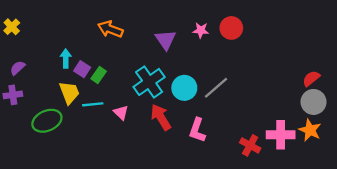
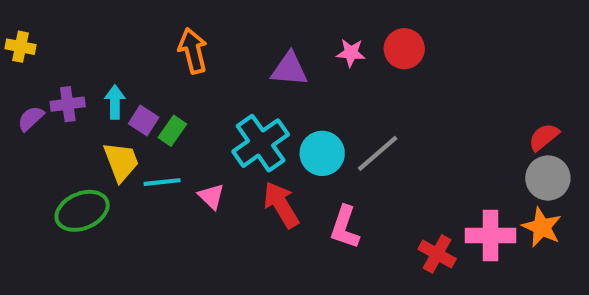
yellow cross: (12, 27) -> (20, 47), turned -35
orange arrow: (110, 29) -> (193, 51), turned 55
purple triangle: (166, 40) -> (289, 69), turned -50
purple cross: (13, 95) -> (68, 104), moved

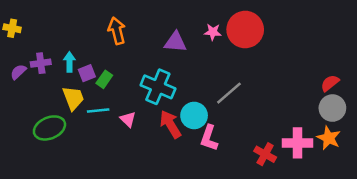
red circle: (404, 49) -> (245, 30), size x1.5
purple square: (144, 121) -> (87, 73), turned 35
cyan cross: (261, 143) -> (158, 87), turned -32
cyan circle: (322, 153) -> (194, 115), moved

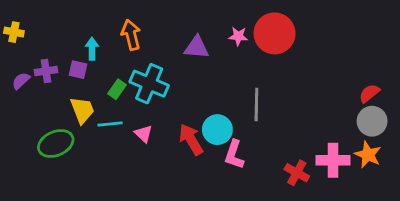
cyan arrow: (69, 62) -> (92, 49), moved
purple square: (87, 73) -> (78, 70), moved, turned 35
cyan cross: (158, 87) -> (149, 84), moved
gray line: (229, 93) -> (256, 104), turned -48

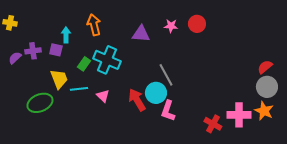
red circle: (275, 33) -> (197, 24), size x0.6
gray line: (256, 104) -> (166, 75), moved, turned -30

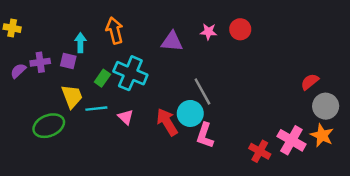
red semicircle: (265, 67) -> (310, 82), moved
pink cross: (239, 115) -> (291, 140), turned 30

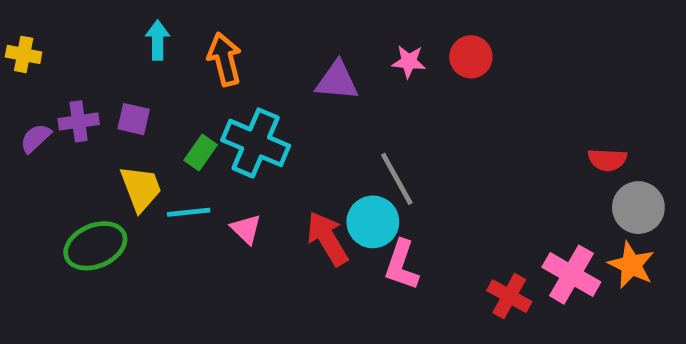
cyan arrow: (80, 43) -> (158, 40), moved
red semicircle: (310, 82) -> (607, 160), turned -138

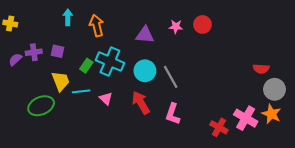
cyan circle: (373, 222) -> (145, 71), moved

